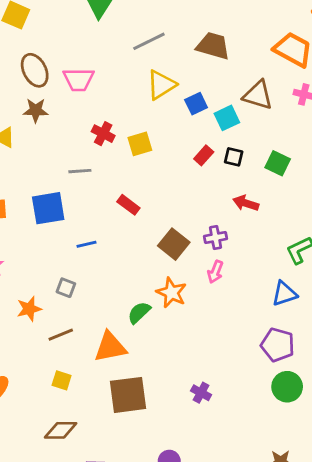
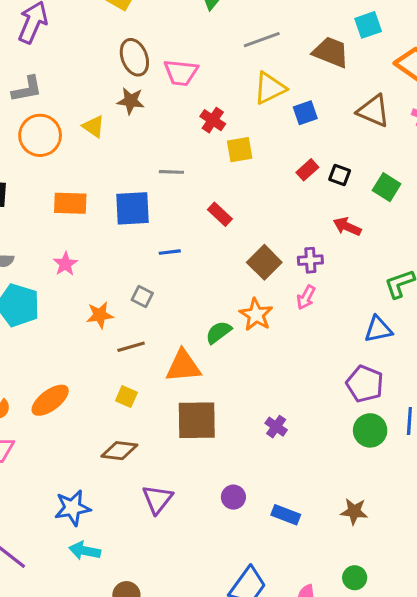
cyan square: (227, 118) -> (368, 25), moved
red cross: (103, 134) -> (213, 120), moved

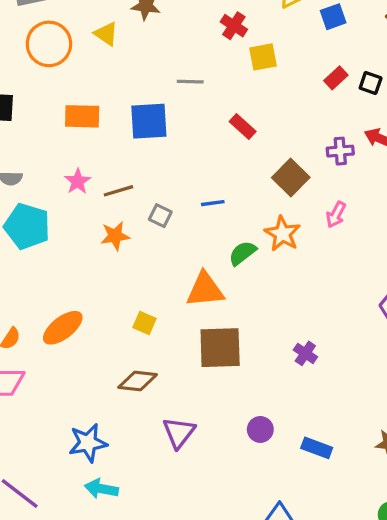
blue line: (170, 252) -> (213, 203), moved
purple cross: (310, 260) -> (340, 151), moved
brown line: (131, 347) -> (118, 191), moved

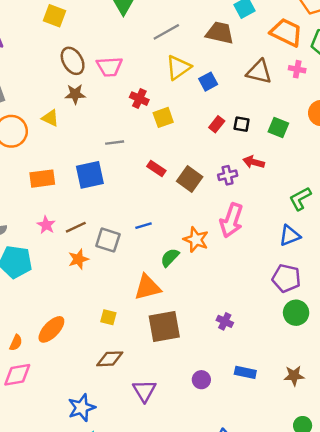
brown square: (291, 177) -> (190, 179), moved
pink arrow: (336, 215) -> (231, 220), size x1.8
gray square: (160, 216) -> (108, 240), size x1.5
blue rectangle: (317, 448) -> (245, 372), moved

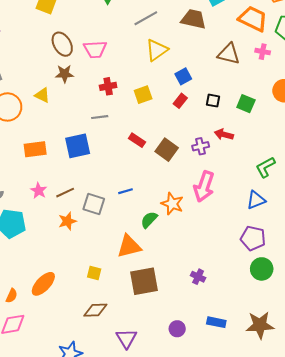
blue square: (208, 82) -> (183, 76), moved
red cross: (139, 99) -> (108, 86), moved, turned -35
red rectangle: (217, 124) -> (180, 101), moved
brown star: (294, 376) -> (260, 325), size x1.5

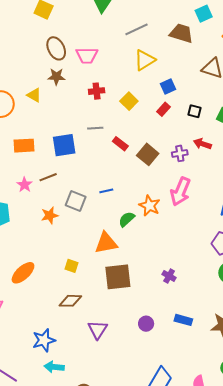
yellow square: (143, 95) -> (129, 101), turned -30
gray line: (100, 117) -> (95, 128), moved
brown line: (65, 193) -> (48, 177), moved

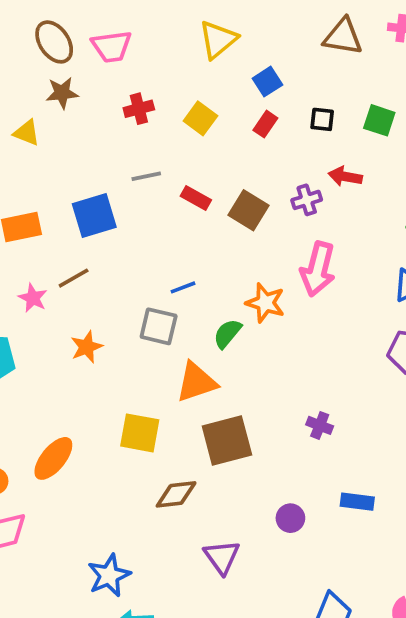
gray square: (76, 201) -> (159, 326), moved
yellow square: (72, 266) -> (140, 433), size x1.6
brown diamond: (70, 301) -> (176, 494), moved
purple triangle: (98, 330) -> (222, 557), moved

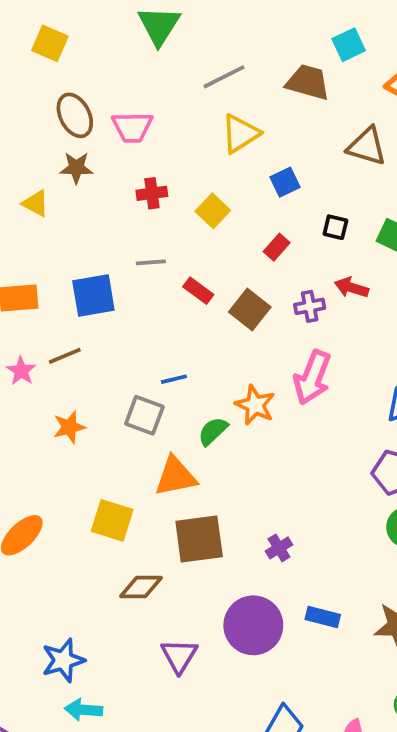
red rectangle: (265, 124) -> (277, 247), moved
purple cross: (320, 425) -> (279, 548), moved, turned 30
purple circle: (290, 518) -> (253, 625), size x2.0

